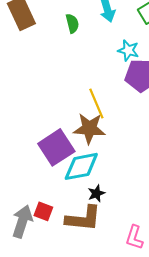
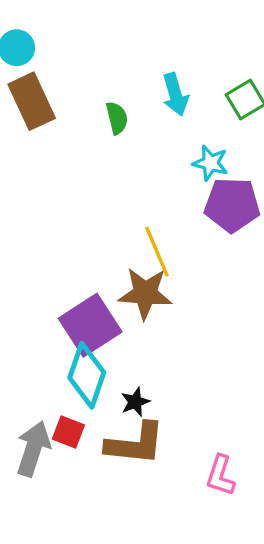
cyan diamond: (81, 166) -> (87, 375), moved, turned -60
black star: (96, 193) -> (135, 402), moved

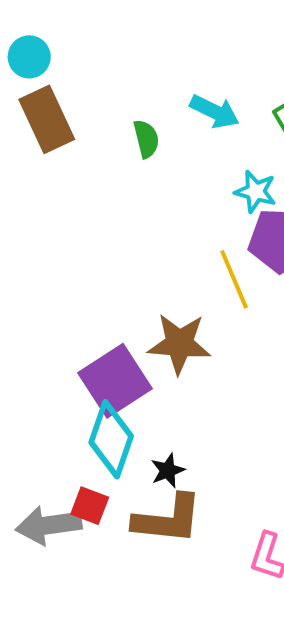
cyan arrow: (175, 94) -> (215, 112), turned -48
yellow line: (157, 252) -> (234, 279), moved
gray arrow: (33, 449) -> (49, 525), turned -116

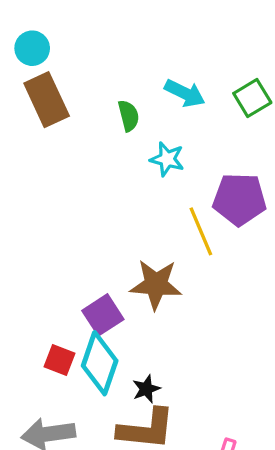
cyan star: (256, 192) -> (167, 159), moved
purple square: (115, 381) -> (103, 315), size x0.7
red square: (90, 506) -> (59, 360), moved

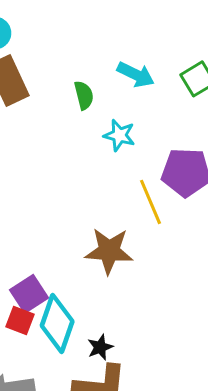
purple square: (103, 315) -> (29, 294), moved

